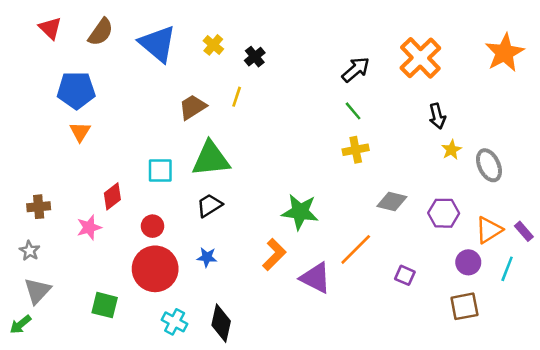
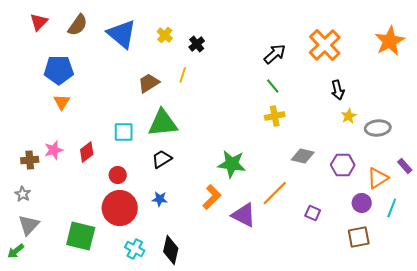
red triangle: (50, 28) -> (39, 22), turned 30
gray ellipse: (489, 165) -> (378, 128), turned -70
pink star: (89, 227) -> (54, 150), moved
purple rectangle: (524, 231) -> (405, 166), moved
green square: (105, 305) -> (81, 236), size x1.4

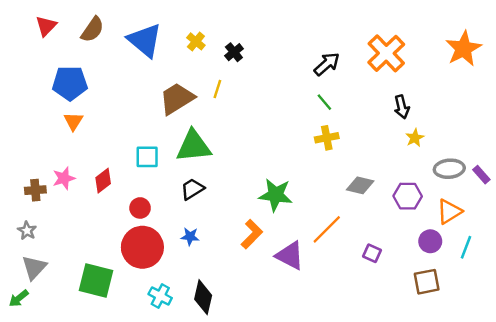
brown trapezoid: (149, 83) -> (177, 99), size x1.4
gray ellipse: (378, 128) -> (449, 169), moved
purple rectangle: (405, 166) -> (481, 175), moved

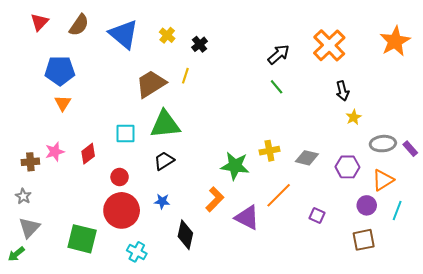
yellow cross: (327, 138) -> (269, 151), moved
black diamond: (203, 297) -> (185, 235), moved

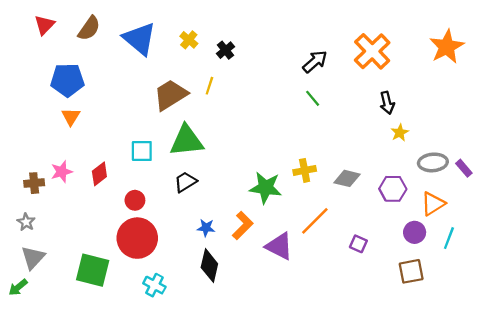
blue star: (162, 201) -> (206, 228), moved

